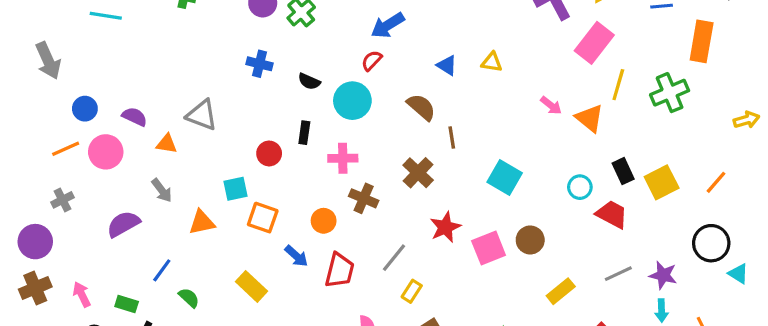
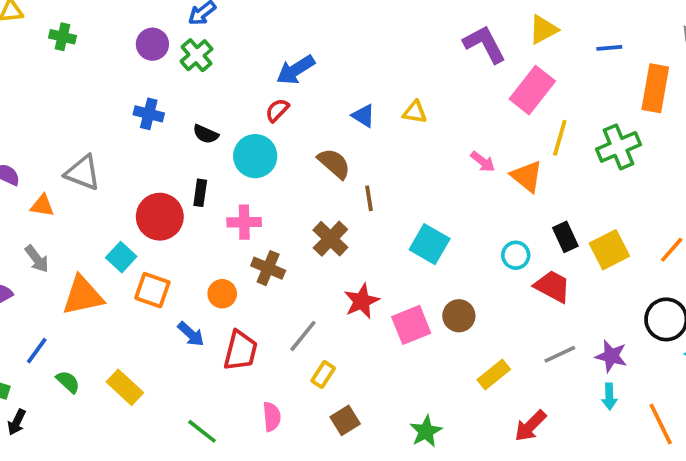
red circle: (269, 153) -> (160, 217), size x1.6
cyan square: (235, 189) -> (121, 257), turned -35
orange triangle: (202, 222) -> (83, 296), size x1.4
yellow rectangle: (251, 286) -> (125, 387), moved

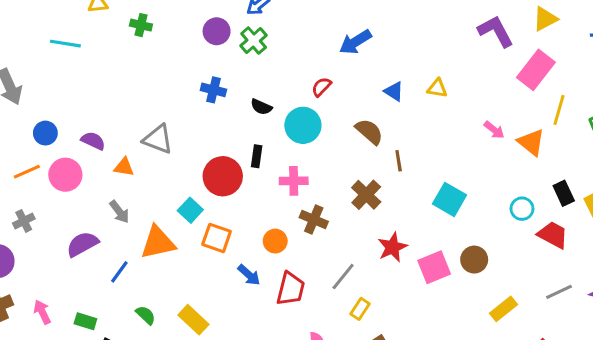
blue arrow: (296, 70) -> (355, 42), moved
blue line: (37, 351) -> (119, 272), moved

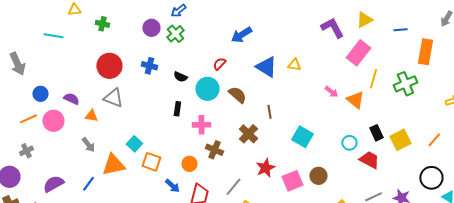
blue triangle: (394, 91) -> (266, 67), size x1.6
brown semicircle: (369, 132) -> (237, 95), moved
red circle: (223, 176) -> (109, 66), moved
purple semicircle: (82, 244) -> (53, 184), moved

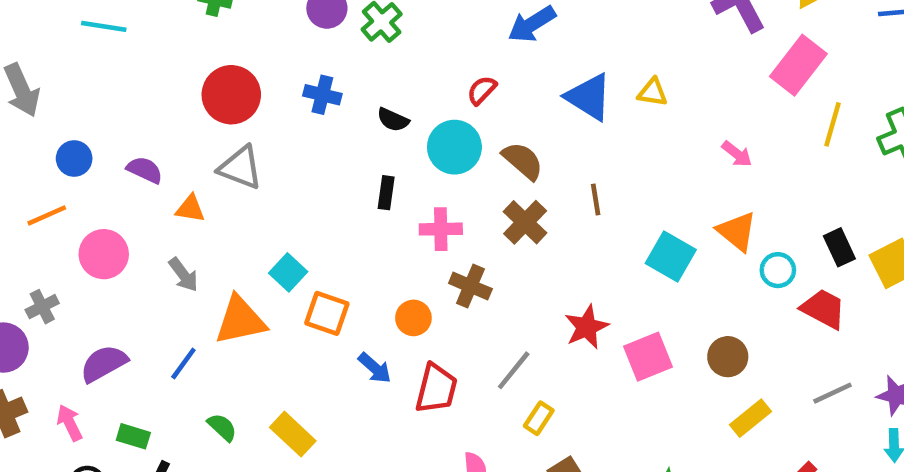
orange triangle: (355, 100) -> (737, 231), moved
pink circle: (53, 121) -> (104, 254), moved
brown cross: (248, 134) -> (525, 222), moved
gray cross: (26, 151) -> (42, 307), moved
brown circle: (318, 176) -> (728, 357), moved

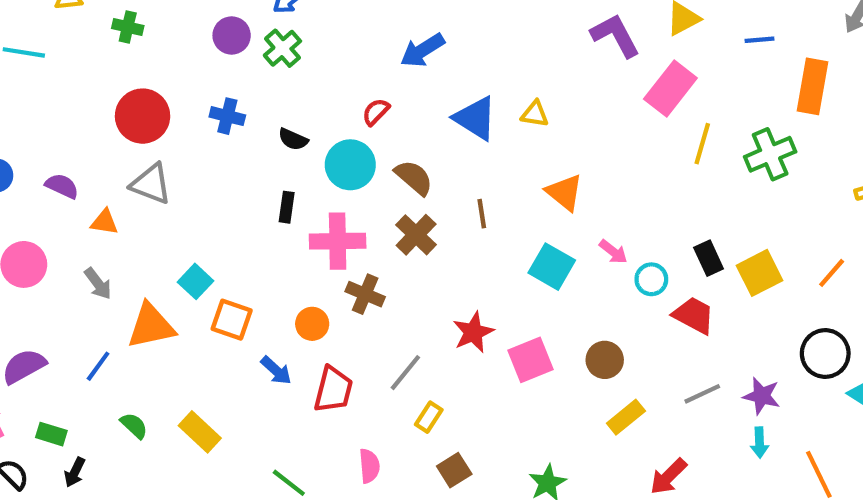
pink arrow: (737, 154) -> (613, 252), moved
pink cross: (441, 229) -> (338, 241), size x1.4
orange triangle: (737, 231) -> (564, 192), moved

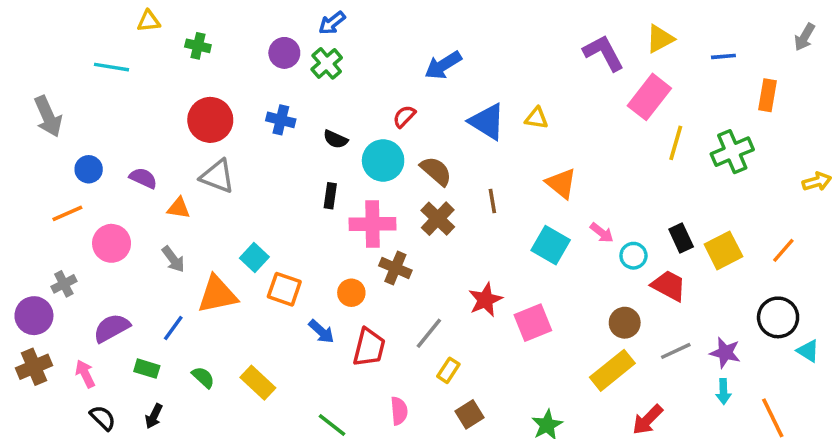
orange rectangle: (812, 86) -> (767, 95), size x0.7
brown circle: (605, 360) -> (625, 323), moved
yellow rectangle: (626, 417) -> (612, 370), size x1.4
green rectangle: (51, 434) -> (147, 369), moved

